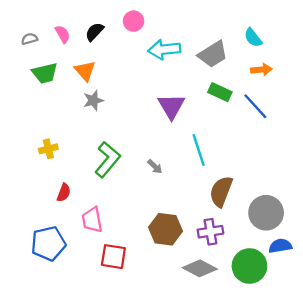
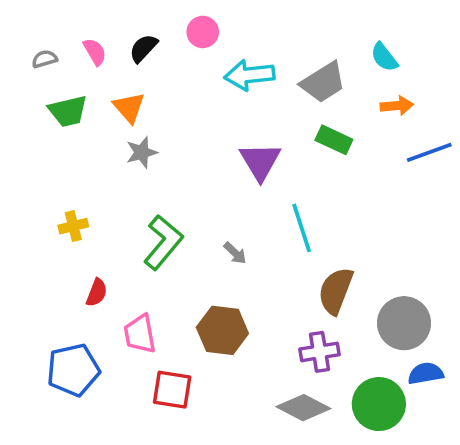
blue line: (255, 106) -> (429, 152), moved, turned -68
brown hexagon: (165, 229) -> (222, 330), moved

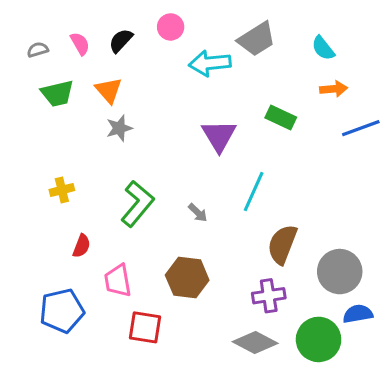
gray trapezoid: (323, 82) -> (257, 39), moved
cyan line: (302, 228) -> (254, 192), turned 42

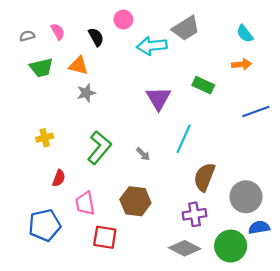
black semicircle: (121, 41) -> (96, 37), moved, turned 108
cyan semicircle: (323, 48) -> (245, 34), moved
orange triangle: (109, 90) -> (79, 65), turned -35
blue line: (361, 128) -> (256, 111), moved

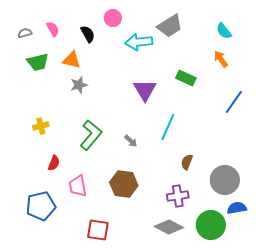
orange arrow: (242, 64) -> (221, 59), turned -120
blue line: (256, 111) -> (234, 102), turned -35
brown semicircle: (204, 177) -> (187, 162), size x0.6
red square: (105, 237) -> (98, 230), moved

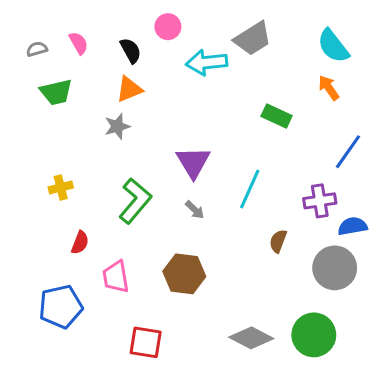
cyan semicircle: (224, 31) -> (333, 46), size x1.4
orange triangle: (72, 60) -> (129, 89), moved, turned -36
purple triangle: (145, 90) -> (193, 162), moved
purple cross: (178, 196) -> (320, 201), moved
blue semicircle: (237, 208) -> (353, 226), moved

